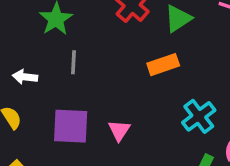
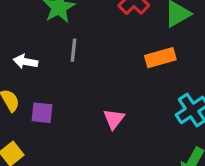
purple square: (71, 126) -> (42, 113), moved, size x0.6

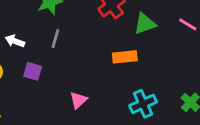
purple square: (42, 113) -> (33, 71), moved

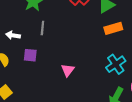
orange rectangle: (125, 57) -> (113, 28), moved

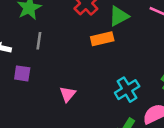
orange rectangle: (113, 28) -> (102, 39), moved

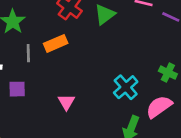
orange rectangle: (102, 39) -> (56, 43), moved

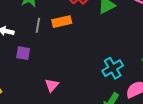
pink triangle: (66, 102) -> (52, 85), moved

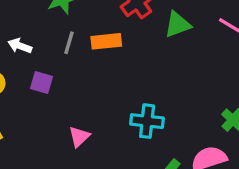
cyan cross: (113, 68) -> (147, 121), moved, turned 30

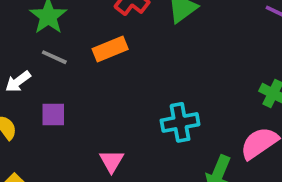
gray line: (69, 43) -> (54, 57), moved, turned -65
white arrow: (20, 46) -> (18, 82), turned -40

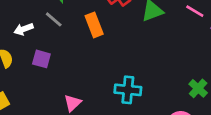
orange rectangle: (110, 49) -> (94, 25), turned 75

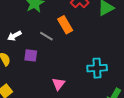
gray line: (54, 19) -> (46, 36), moved

